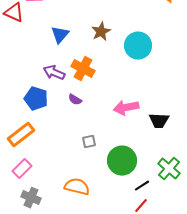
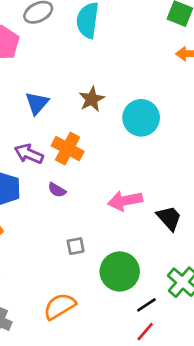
black trapezoid: (159, 121) -> (169, 218), turned -135
orange semicircle: (77, 187) -> (60, 306), turned -45

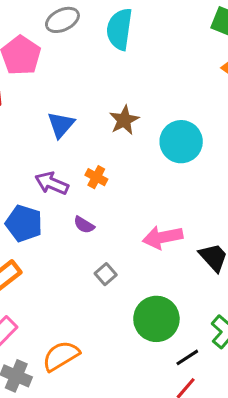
orange cross: (68, 149) -> (96, 177), size x0.6
gray square: (76, 246) -> (106, 274), moved, turned -30
orange semicircle: (60, 306) -> (61, 356), moved

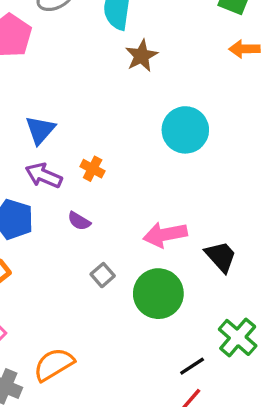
brown star: (124, 120) -> (141, 56), moved
blue triangle: (61, 125) -> (40, 130), moved
green circle: (156, 319) -> (158, 294), moved

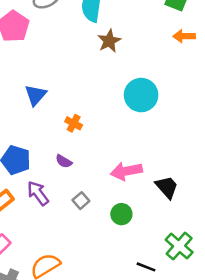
purple arrow: (44, 175) -> (38, 193), moved, turned 30
green circle: (158, 294) -> (121, 214), size x0.6
black line: (192, 366) -> (146, 267), turned 54

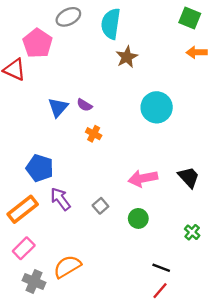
purple semicircle: (64, 161) -> (84, 105), moved
black trapezoid: (167, 187) -> (189, 177), moved
green cross: (179, 246) -> (192, 232), moved, size x0.6

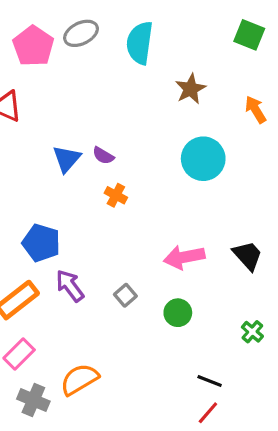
pink pentagon: (37, 43) -> (33, 46), moved
orange arrow: (197, 52) -> (256, 110), moved, turned 60
brown star: (127, 57) -> (190, 89), moved

